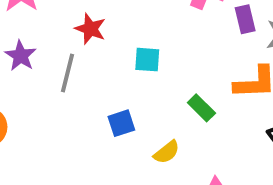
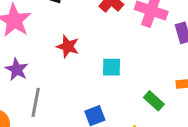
gray line: (68, 73) -> (36, 102), moved

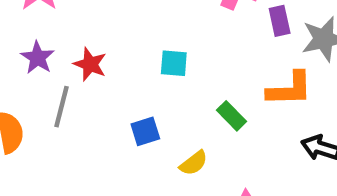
red star: (68, 46) -> (90, 64), moved

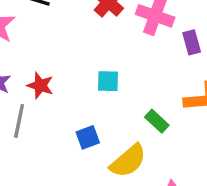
yellow semicircle: (194, 163) -> (128, 161), size x1.6

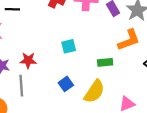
green rectangle: (157, 121) -> (105, 62), turned -32

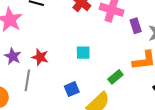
green rectangle: (105, 62) -> (115, 77), turned -48

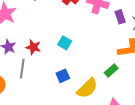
cyan square: (83, 53) -> (65, 43), moved, turned 32
green rectangle: (115, 77) -> (111, 70), moved

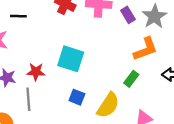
cyan square: (65, 43) -> (71, 59), size x1.6
blue square: (63, 76) -> (77, 97), turned -32

